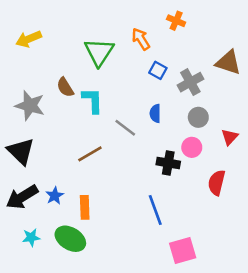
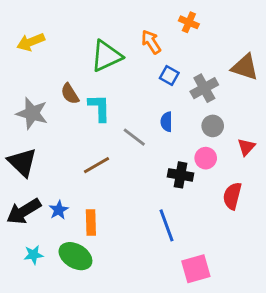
green triangle: (99, 52) -> (106, 56), turned 32

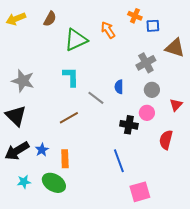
yellow arrow: (31, 42) -> (16, 19), moved
blue square: (169, 76) -> (153, 26), moved, turned -32
brown semicircle: (70, 94) -> (50, 19), moved, turned -119

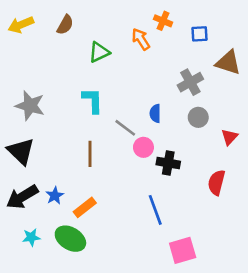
orange cross: (135, 16) -> (163, 21), moved
green triangle: (76, 40) -> (99, 52), size x0.7
pink circle: (147, 113) -> (143, 147), moved
brown line: (69, 118) -> (90, 154), turned -60
orange rectangle: (65, 159) -> (85, 207), turned 54

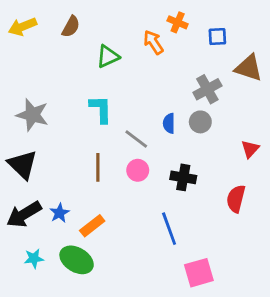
gray circle: (198, 117) -> (200, 122), moved
pink circle: (143, 147) -> (138, 170), moved

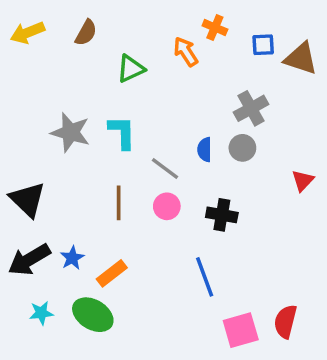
brown triangle: (249, 68) -> (301, 58), moved
gray star: (32, 115) -> (70, 132), moved
red semicircle: (236, 199) -> (285, 322), moved

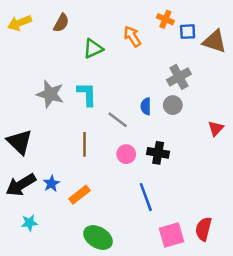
orange cross: (215, 28) -> (165, 19), moved
pink circle: (167, 206) -> (126, 154), moved
green ellipse: (93, 315) -> (98, 238), moved

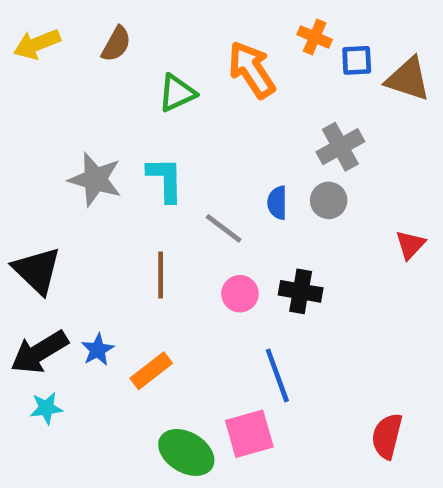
orange arrow: (132, 36) -> (252, 70), size x1.4
cyan star: (29, 223) -> (46, 408), moved
pink square: (172, 235) -> (249, 434), moved

